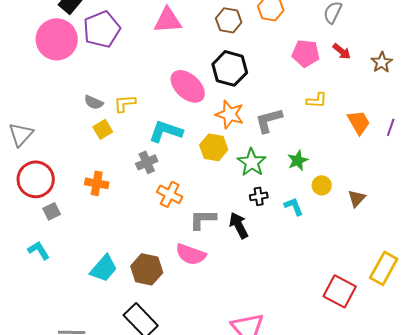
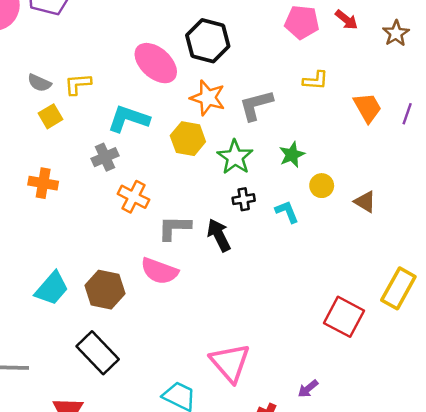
brown triangle: (357, 198) -> (365, 202), turned -42

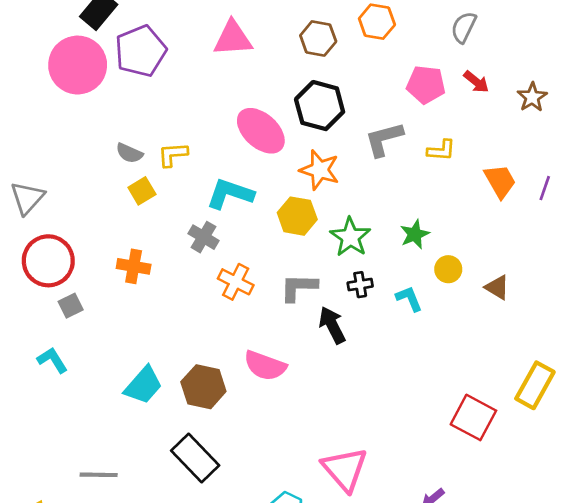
gray L-shape: (256, 105) -> (384, 139), moved
gray cross: (105, 157) -> (203, 237), turned -35
gray L-shape: (174, 228) -> (299, 287), moved

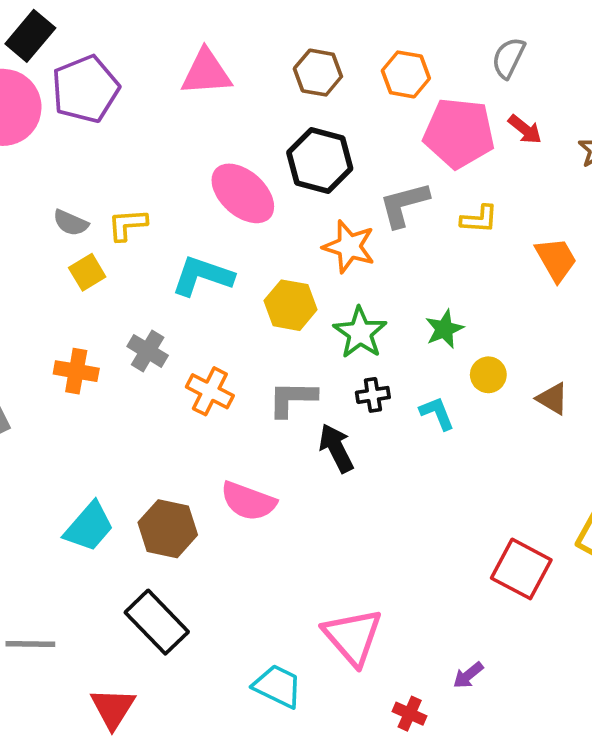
orange hexagon: (377, 22) -> (406, 74), moved
pink pentagon: (426, 85) -> (459, 133), size x1.4
orange star: (320, 170) -> (349, 247), moved
gray cross: (203, 237) -> (148, 351), moved

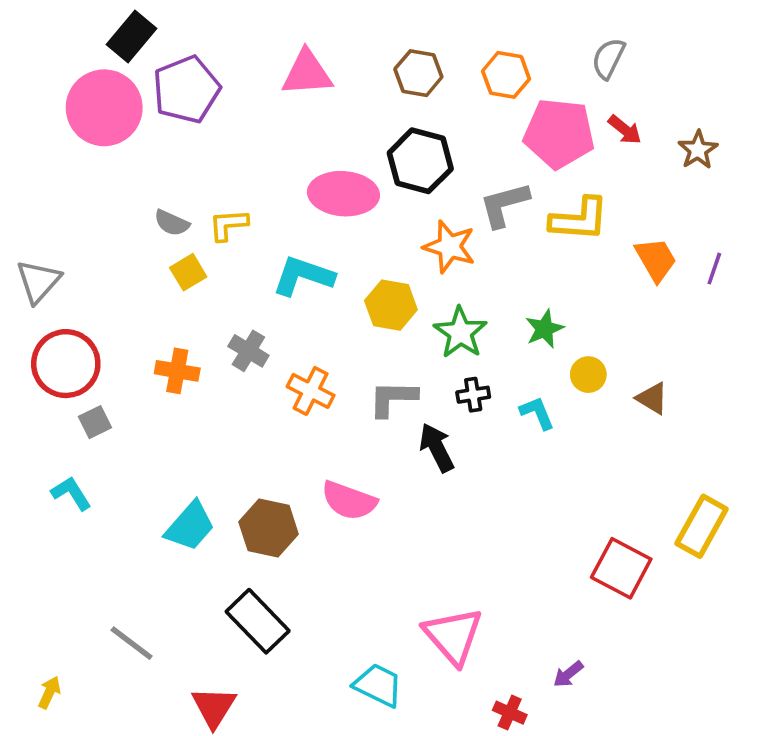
pink ellipse: (243, 193) -> (343, 194), turned -38
yellow L-shape: (479, 219) -> (579, 219), size x1.6
gray line: (30, 644) -> (132, 643), turned 36

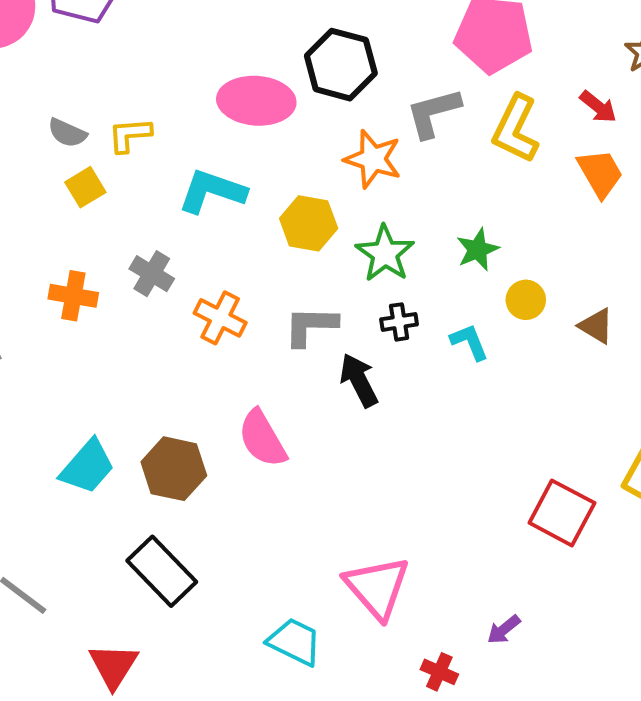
red arrow: (625, 130) -> (598, 107), moved
yellow L-shape: (579, 219) -> (516, 129), turned 112
pink semicircle: (349, 501) -> (262, 439), turned 40

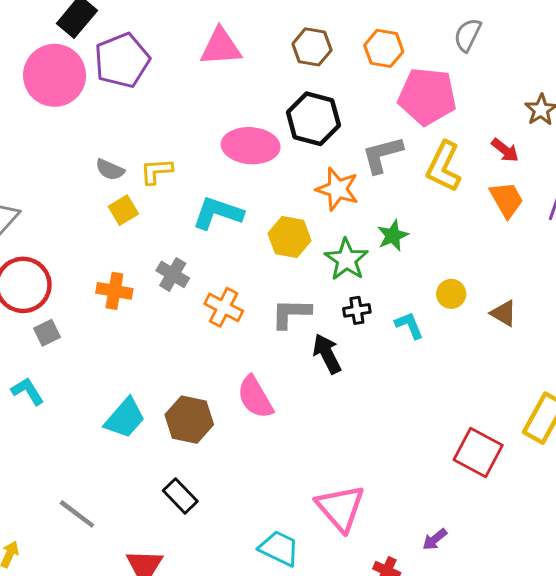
green star: (478, 250) -> (393, 235), moved
black rectangle: (162, 571) -> (180, 496), size x0.7

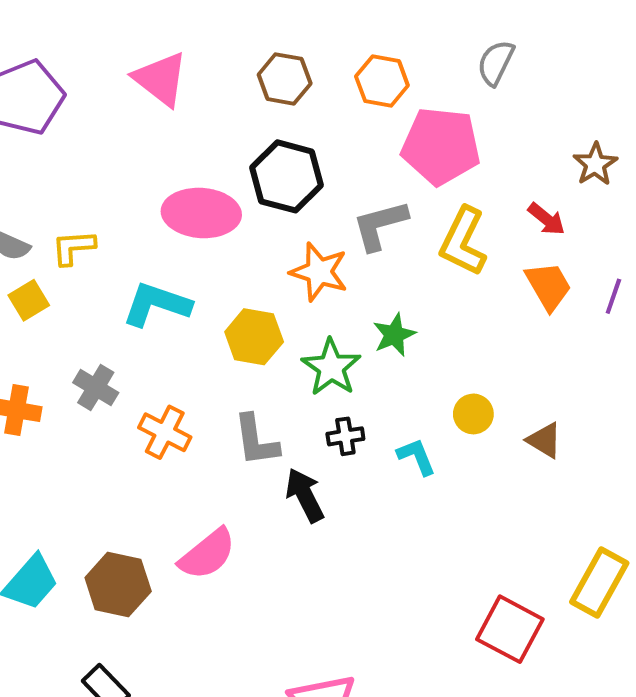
pink triangle: (221, 47) -> (161, 79), turned 42
gray L-shape: (291, 313) -> (256, 440), turned -99
pink semicircle: (255, 397) -> (207, 554), turned -99

